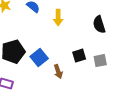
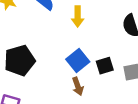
blue square: (39, 58) -> (78, 60), moved

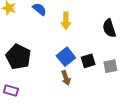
black pentagon: (20, 60) -> (18, 57), turned -30

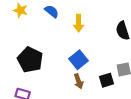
black square: (88, 61) -> (106, 80), moved

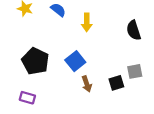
blue square: (79, 60) -> (75, 61), moved

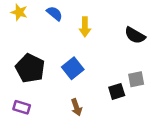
black semicircle: (134, 30) -> (135, 35), turned -42
brown arrow: (87, 84) -> (76, 107), moved

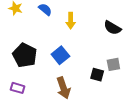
black square: (117, 91) -> (97, 75), turned 32
brown arrow: (76, 107) -> (63, 88), size x1.5

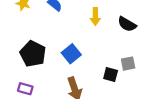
yellow arrow: (71, 21) -> (95, 17), moved

